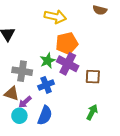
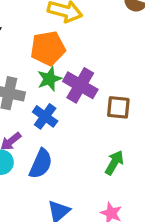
orange pentagon: (67, 43) -> (48, 48), moved
blue cross: (46, 85) -> (45, 116), turned -35

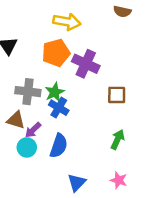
green star: (49, 79) -> (55, 92), moved
purple cross: (80, 85) -> (86, 64), moved

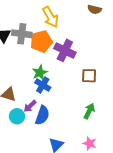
yellow arrow: (67, 22) -> (50, 17), turned 50
gray cross: (28, 92) -> (22, 34), moved
purple arrow: (33, 130) -> (30, 106), moved

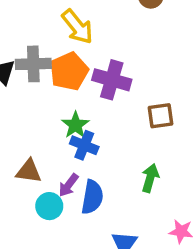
green arrow: (89, 111) -> (150, 178), moved

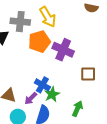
gray cross: (33, 64) -> (20, 22), moved
green star: (75, 125) -> (52, 94), moved
purple arrow: (68, 185) -> (31, 98), moved

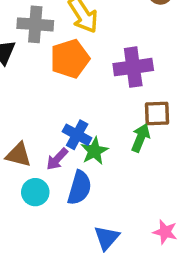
purple cross: (63, 50) -> (133, 67), moved, turned -30
green arrow: (77, 109) -> (141, 138), moved

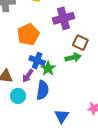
orange pentagon: (70, 59) -> (28, 34), moved
brown square: (157, 113) -> (80, 43), turned 35
green arrow: (141, 138) -> (73, 58), turned 63

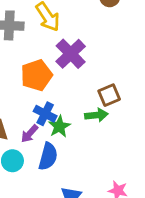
purple cross: (64, 18) -> (71, 54), moved, turned -35
brown square: (80, 43) -> (109, 95), turned 35

